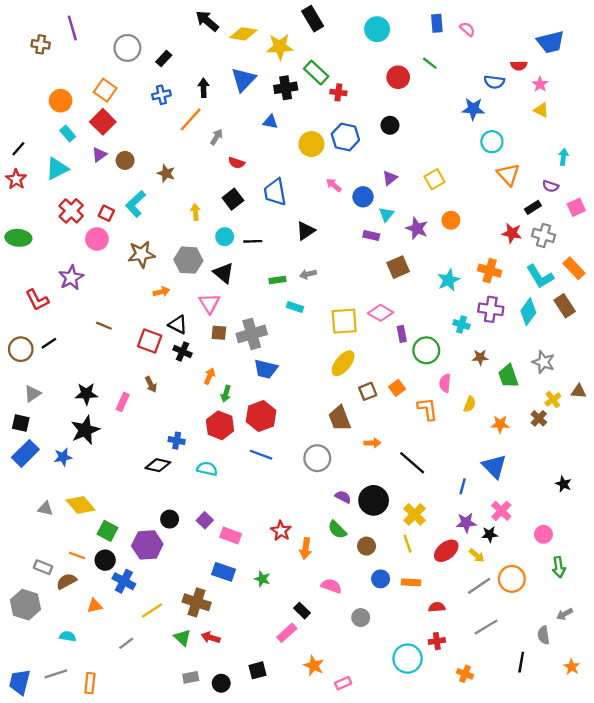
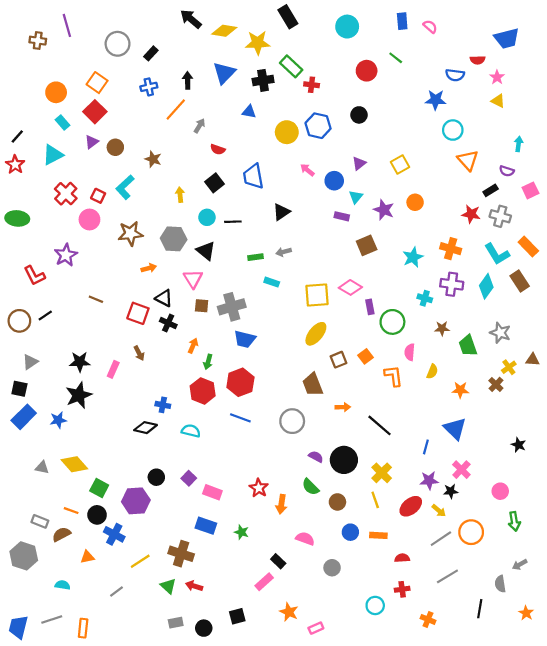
cyan circle: (408, 659) -> (375, 605), size x0.7

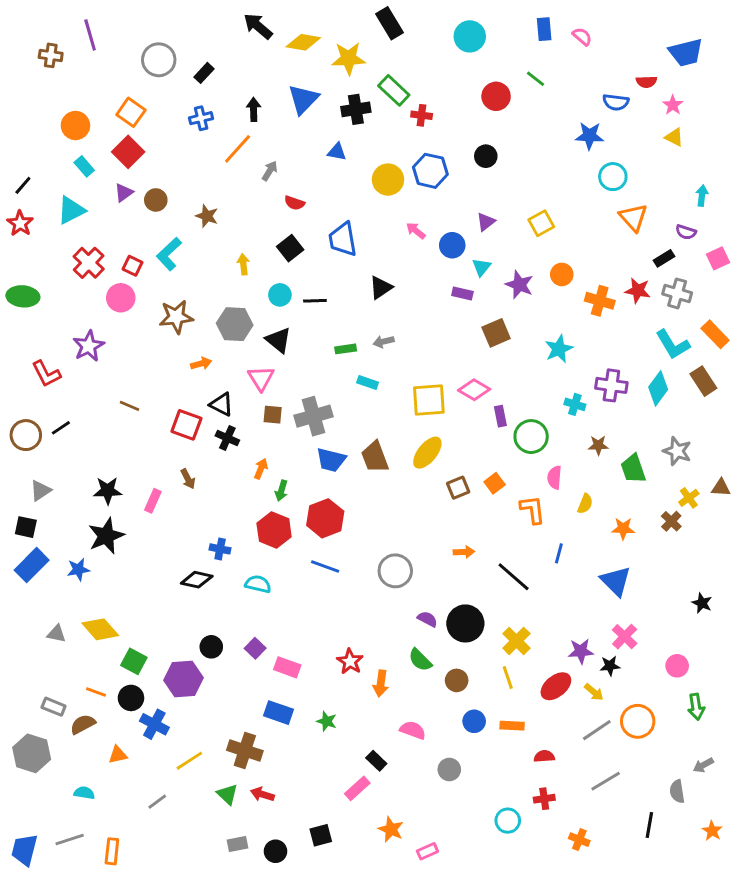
orange cross: (451, 249) -> (600, 301), moved
brown trapezoid: (313, 384) -> (375, 457), moved
blue line: (426, 447) -> (559, 553), moved

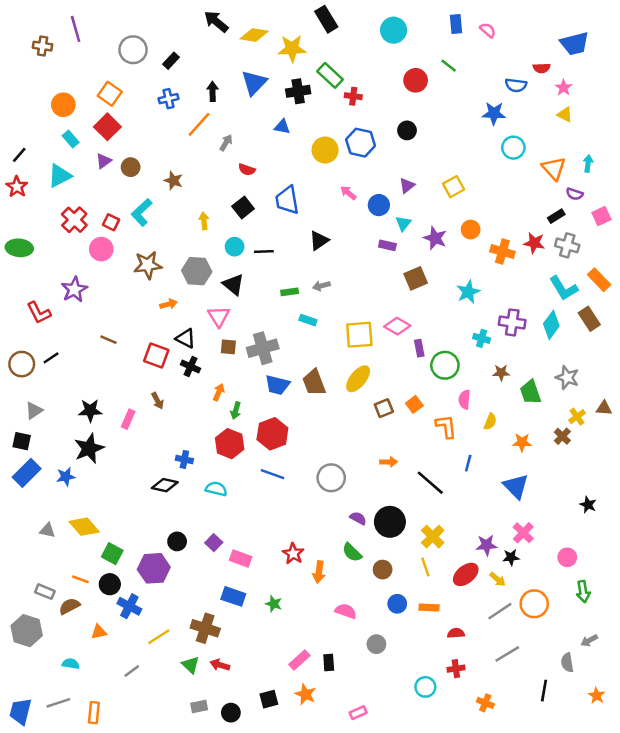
orange triangle: (633, 217) -> (554, 168), moved
black rectangle: (376, 761) -> (329, 662), moved, turned 42
orange star: (391, 829) -> (305, 694), moved

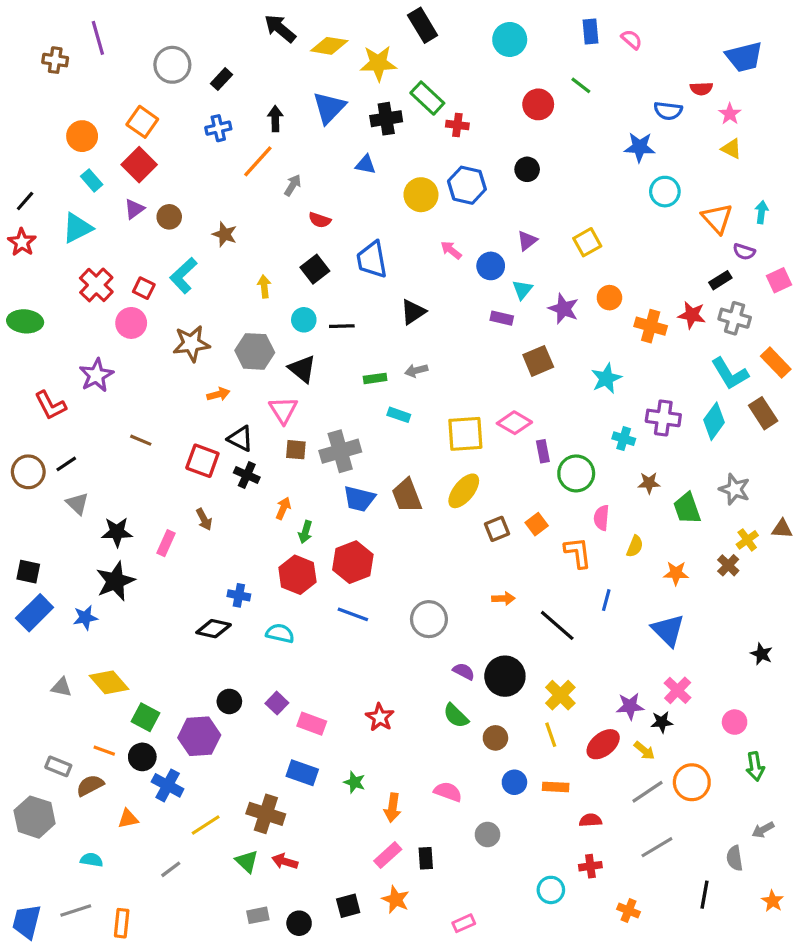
gray triangle: (34, 411) -> (77, 504), moved, turned -42
orange arrow: (319, 572) -> (392, 808), moved

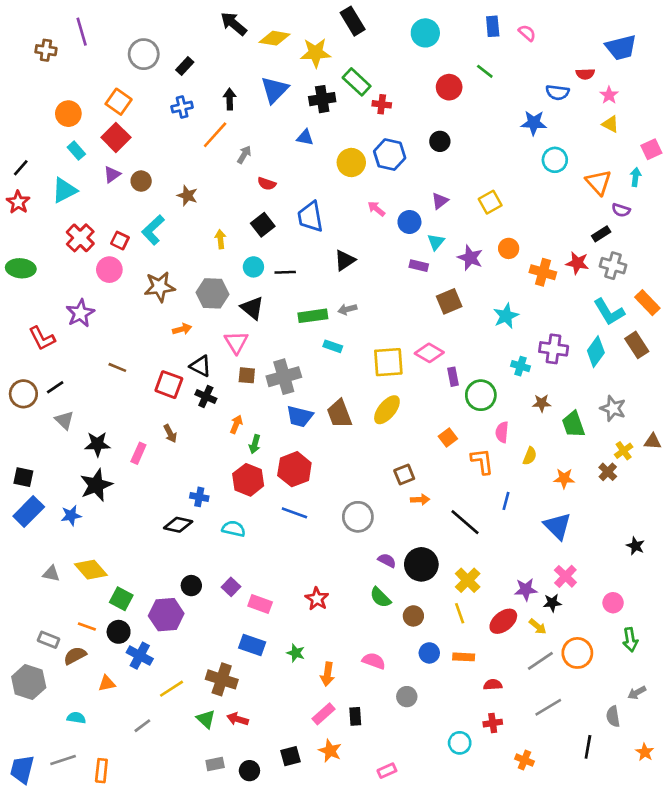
pink square: (779, 280) -> (651, 149), moved
green rectangle: (375, 378) -> (313, 316), size x1.5
brown square: (497, 529) -> (404, 474), moved

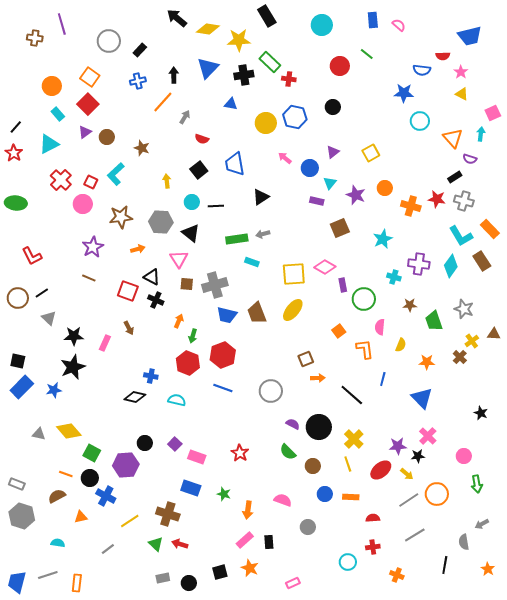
purple star: (80, 313) -> (93, 247), moved
gray rectangle: (49, 640) -> (17, 484), moved

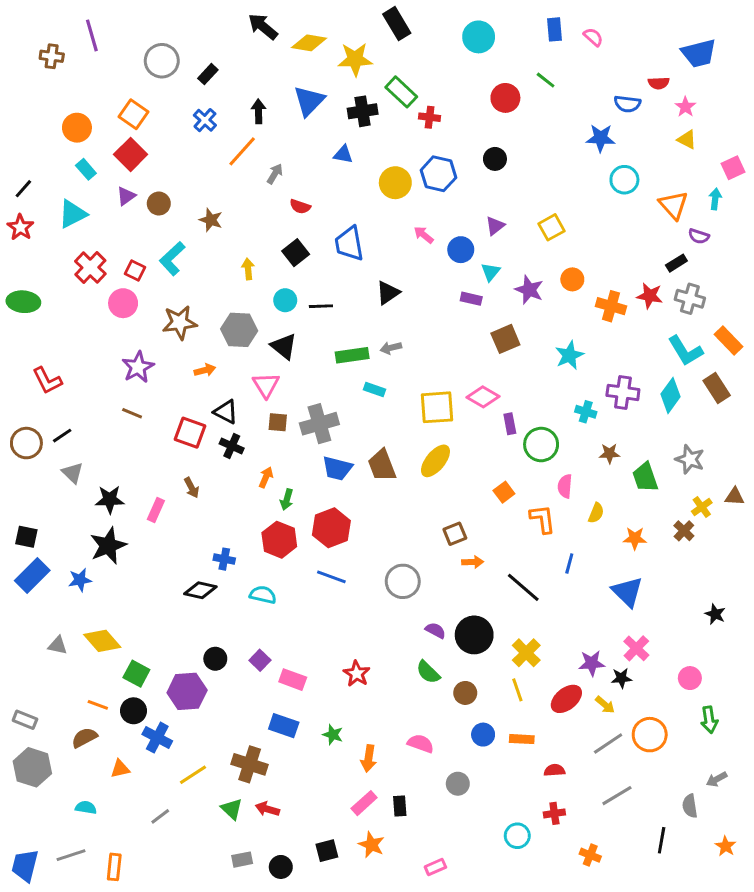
blue cross: (138, 81) -> (205, 120), turned -35

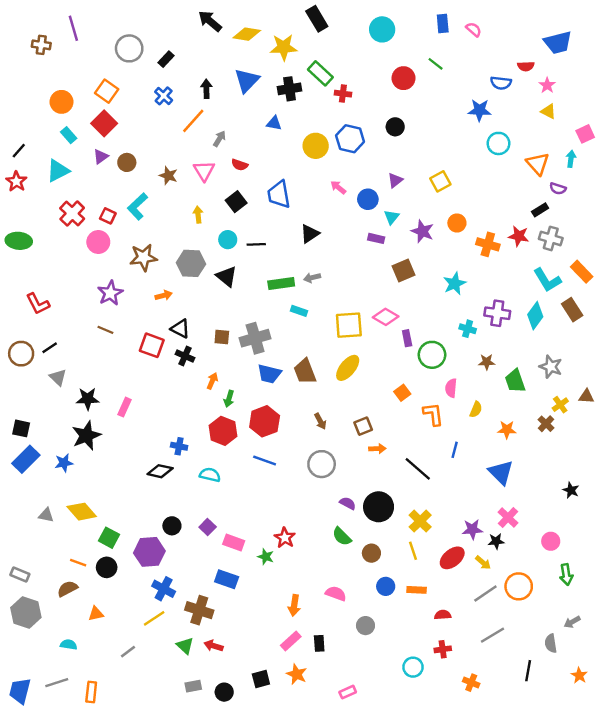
pink triangle: (266, 385) -> (204, 171), moved
brown arrow: (192, 488) -> (320, 421), moved
green star: (333, 735) -> (266, 557), moved
blue cross: (157, 738) -> (164, 589), moved

